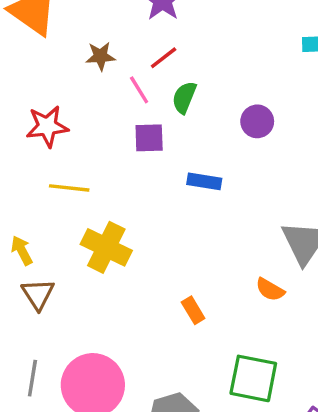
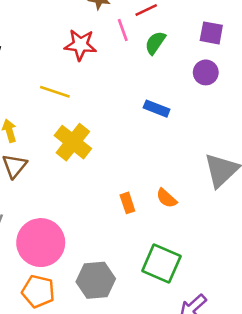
red star: (47, 126) -> (80, 45), moved
purple square: (149, 138) -> (211, 33), moved
orange semicircle: (270, 290) -> (166, 198), moved

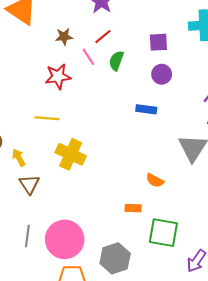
blue rectangle: (157, 109) -> (146, 109), moved
orange rectangle: (127, 203) -> (133, 208), moved, turned -56

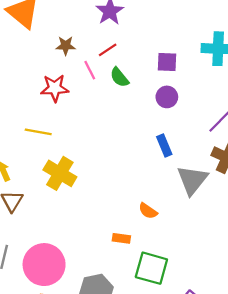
green semicircle: (116, 61) -> (119, 77), turned -66
blue rectangle: (146, 109) -> (164, 146), moved, turned 54

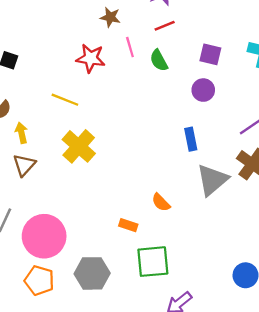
red line: (108, 50) -> (165, 26), moved
green square: (151, 268) -> (153, 262), turned -32

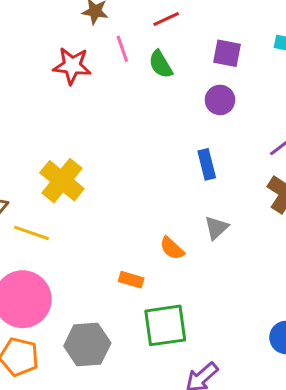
yellow line: (65, 100) -> (31, 233), moved
gray triangle: (212, 180) -> (216, 228), moved, size x0.6

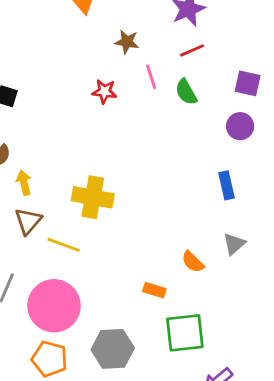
red star: (72, 66) -> (104, 91), size x0.7
yellow cross: (62, 181) -> (93, 197), turned -30

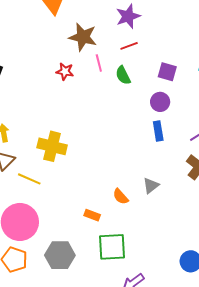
brown star: (127, 42) -> (83, 37), size x1.6
blue rectangle: (227, 185) -> (158, 131), moved

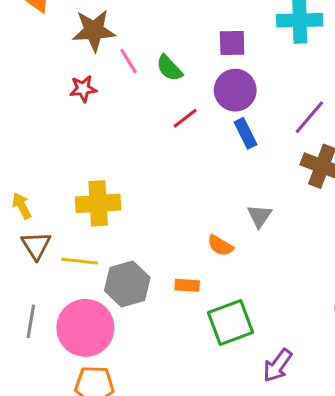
red line: (129, 46) -> (185, 118), moved
purple circle: (160, 102) -> (235, 90), size x1.4
gray hexagon: (60, 255) -> (127, 284), moved

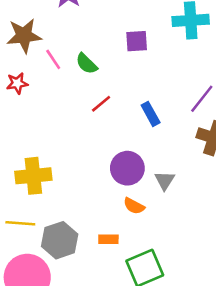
purple circle: (235, 90) -> (127, 168), moved

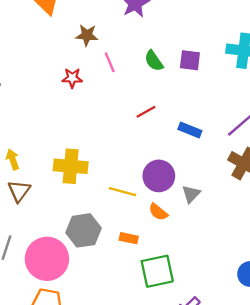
brown star: (24, 36) -> (87, 35), size x0.7
green semicircle: (87, 64) -> (154, 61), moved
blue rectangle: (151, 114) -> (190, 130), turned -50
yellow line: (20, 223) -> (123, 192), moved

